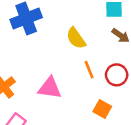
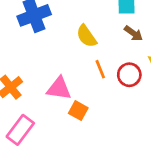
orange square: (102, 109) -> (78, 111), moved

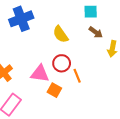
orange line: (100, 69) -> (77, 76), moved
red circle: (129, 75) -> (62, 63), moved

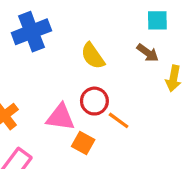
cyan square: (91, 12) -> (157, 20), moved
orange line: (77, 76) -> (119, 120), turned -32

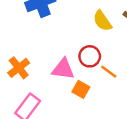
yellow semicircle: (93, 56) -> (102, 21), moved

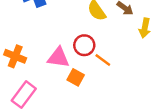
orange cross: (19, 68) -> (15, 56), turned -30

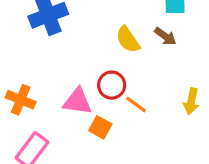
yellow arrow: (145, 28) -> (191, 101), moved

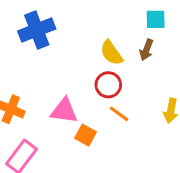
brown arrow: (165, 36) -> (146, 50), turned 75
red circle: (112, 85) -> (108, 85), moved

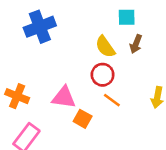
cyan square: (156, 19) -> (127, 17), moved

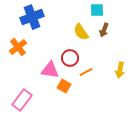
red circle: (103, 75) -> (70, 58), moved
orange cross: (17, 96) -> (18, 47), moved, turned 30
orange line: (112, 100) -> (86, 72), turned -64

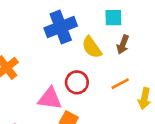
blue cross: (32, 17) -> (61, 27), moved
orange line: (86, 72) -> (120, 84), moved

